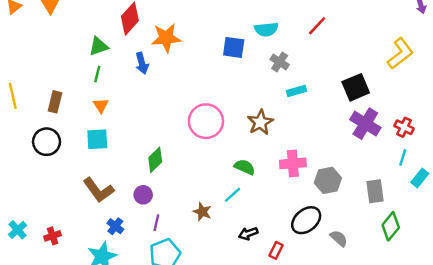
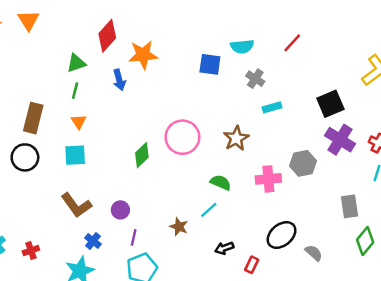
brown rectangle: (55, 102) -> (33, 118), size x1.4
green diamond: (155, 160) -> (142, 155), moved
gray hexagon: (328, 180) -> (303, 163), moved

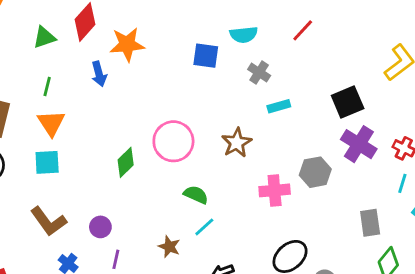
green triangle: (76, 63) -> (44, 37), moved
orange triangle: (79, 122) -> (51, 123), size x1.5
green semicircle: (221, 183) -> (196, 195), moved

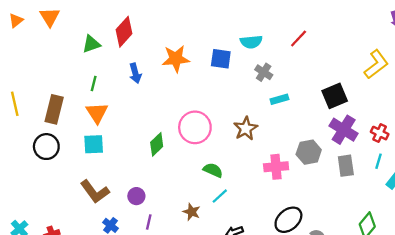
orange star: (127, 44) -> (176, 59), moved
gray rectangle: (370, 223) -> (346, 166), moved

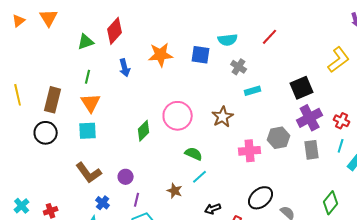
purple cross: (344, 130) -> (310, 118), turned 30

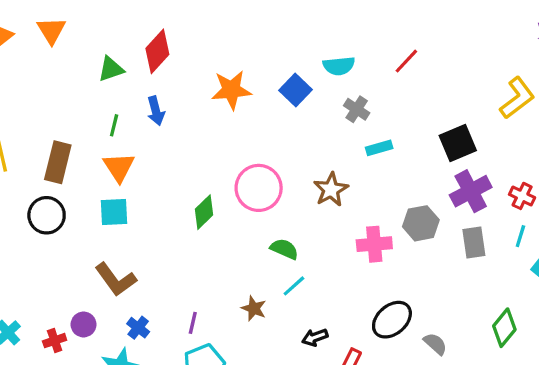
blue square: (201, 55) -> (296, 90), turned 36
blue arrow: (125, 68) -> (156, 111), moved
purple circle: (126, 177) -> (84, 324), moved

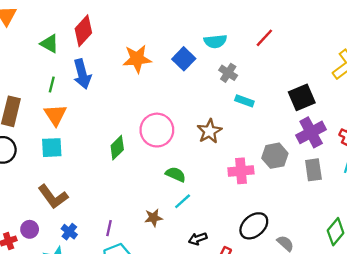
green triangle: (111, 69) -> (49, 44), turned 48
blue arrow: (156, 111) -> (82, 74), size x1.4
cyan rectangle: (379, 148) -> (244, 101), turned 36
brown star: (254, 308) -> (153, 218), turned -30

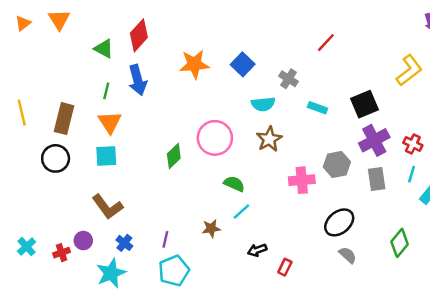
cyan semicircle: (215, 41) -> (263, 104), moved
cyan rectangle: (244, 101) -> (317, 108), moved
black ellipse: (254, 226) -> (339, 222), moved

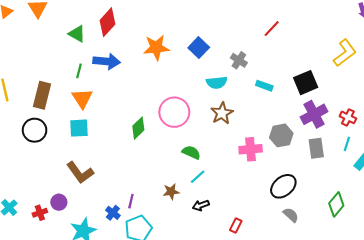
blue arrow: (138, 80) -> (107, 61), turned -70
blue cross: (124, 243) -> (113, 213), moved
black arrow: (257, 250) -> (201, 205), moved

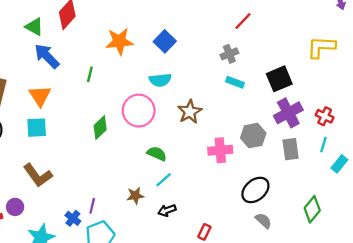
yellow L-shape: (345, 53) -> (321, 47), turned -140
gray cross: (239, 60) -> (229, 54), moved, turned 35
blue arrow: (107, 61) -> (47, 56), moved, turned -140
green line: (79, 71) -> (90, 74), moved
cyan semicircle: (217, 83) -> (160, 80), moved

